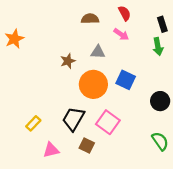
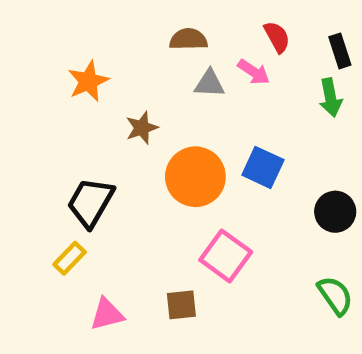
red semicircle: (125, 13) -> (277, 37), moved
orange star: (14, 39) -> (88, 81), moved
gray triangle: (98, 52) -> (209, 84), moved
black trapezoid: (73, 119) -> (91, 202), moved
brown square: (87, 146) -> (181, 305), turned -32

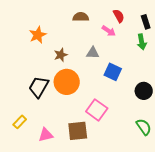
gray triangle: (209, 84) -> (93, 53), moved
orange circle: (195, 177) -> (67, 82), moved
yellow rectangle: (70, 258) -> (20, 122), moved
brown square: (181, 305) -> (78, 131), size x1.5

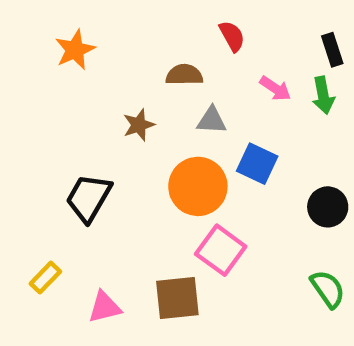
red semicircle: (119, 16) -> (232, 36), moved
brown semicircle: (81, 17) -> (184, 75), moved
pink arrow: (109, 31) -> (275, 88), moved
orange star: (38, 35) -> (75, 50), moved
orange circle: (67, 82) -> (198, 186), moved

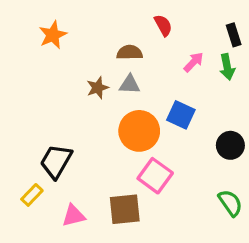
pink arrow: (275, 88) -> (194, 62), turned -80
gray triangle: (212, 120) -> (130, 85), moved
black trapezoid: (89, 198) -> (56, 161), moved

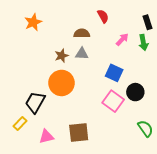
orange circle: (139, 131) -> (61, 83), moved
black circle: (230, 145) -> (135, 92), moved
pink square: (155, 176) -> (113, 101), moved

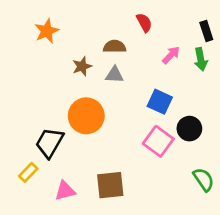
brown star: (61, 56) -> (82, 66), moved

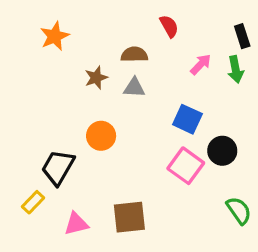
orange circle: (86, 116) -> (101, 136), size x0.7

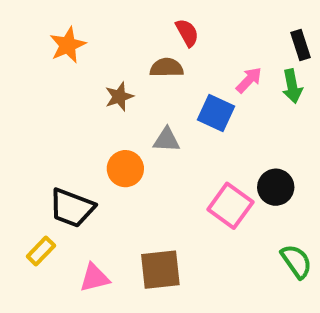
red semicircle: (169, 26) -> (187, 33), moved
gray triangle: (134, 88) -> (167, 140), moved
blue square: (187, 119) -> (216, 113), moved
black trapezoid: (58, 167) -> (72, 208), turned -99

